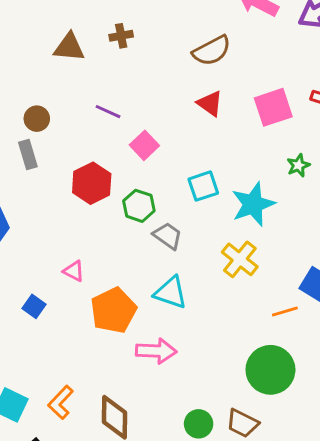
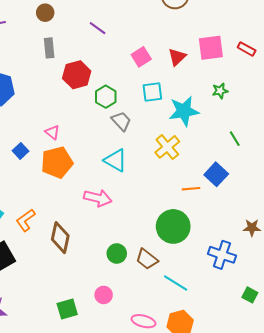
red triangle: (210, 104) -> (177, 57), moved, turned 30
brown circle: (37, 119) -> (45, 13), moved
pink square: (144, 145) -> (141, 57), moved
gray rectangle: (28, 154) -> (49, 48), moved
orange pentagon: (113, 310) -> (57, 162), moved

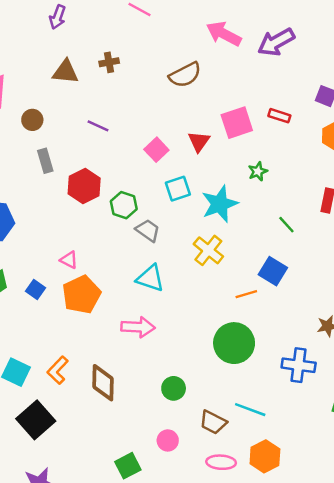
brown trapezoid: (147, 259) -> (213, 422), moved

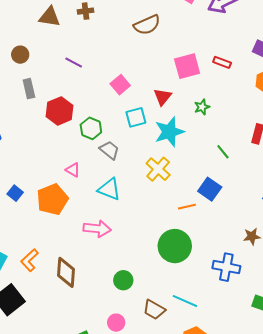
red triangle: (199, 142) -> (163, 97), moved
pink triangle: (69, 260) -> (73, 170), moved

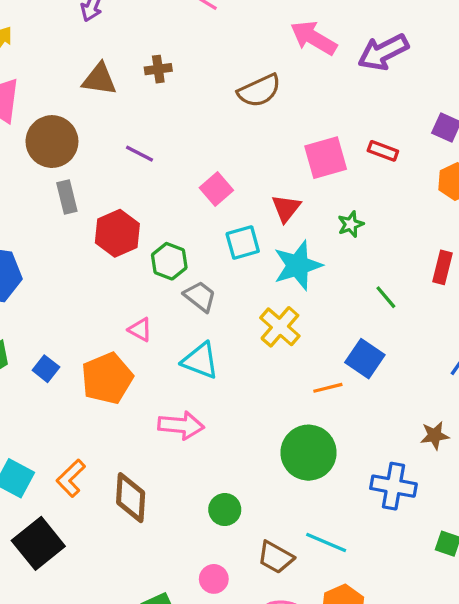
brown circle: (20, 55) -> (52, 142), size x1.8

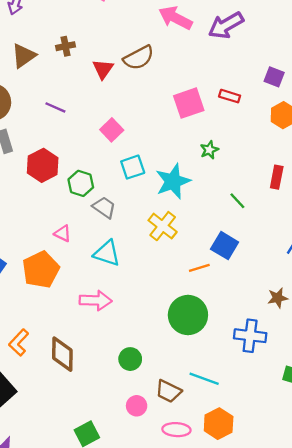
brown triangle: (99, 79) -> (24, 56), turned -40
red triangle: (286, 208) -> (103, 69), moved
pink circle: (214, 579) -> (137, 406), moved

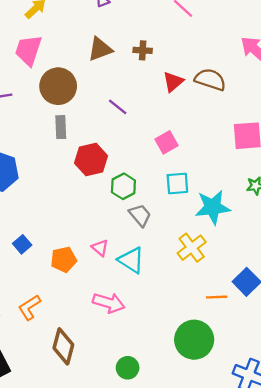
brown semicircle: (139, 58) -> (210, 80), turned -148
pink triangle: (63, 233) -> (100, 248), moved
orange pentagon: (41, 270) -> (64, 260), size x0.7
orange L-shape: (19, 343) -> (29, 307), moved

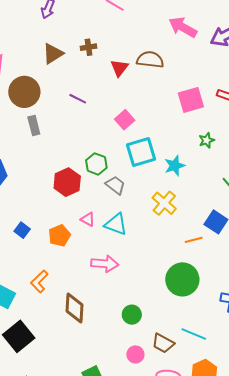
red hexagon: (91, 159) -> (67, 182), moved
cyan square: (177, 183) -> (141, 152), size x1.4
cyan star: (213, 207) -> (175, 166), size x0.7

